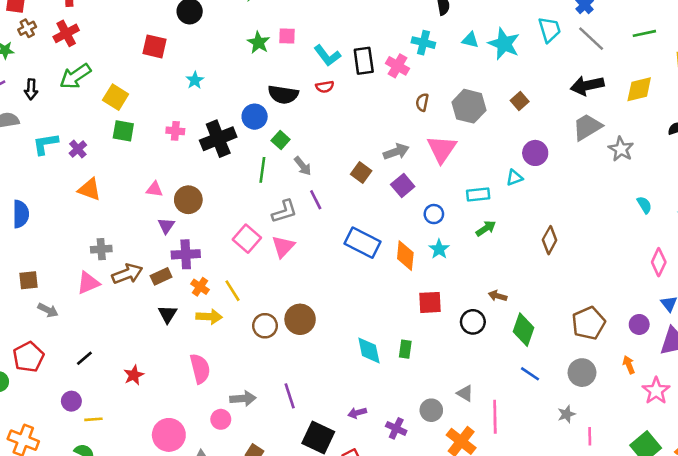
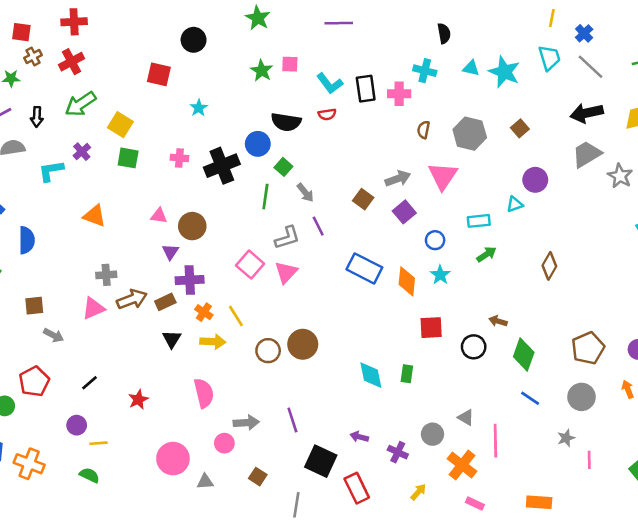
pink cross: (397, 66) -> (399, 94), turned -30
purple cross: (78, 149) -> (82, 152), moved
purple arrow: (357, 413) -> (359, 437), turned 30

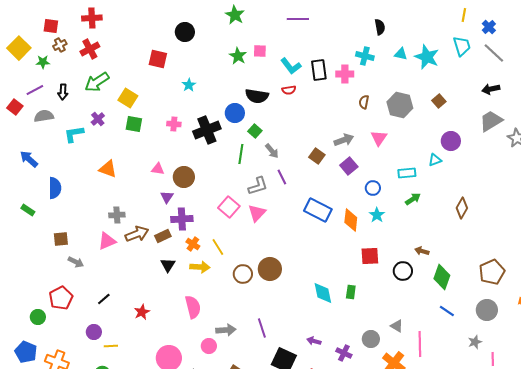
black arrow: (587, 113) -> (491, 89), size x0.7
pink triangle: (443, 176) -> (379, 138), size x0.7

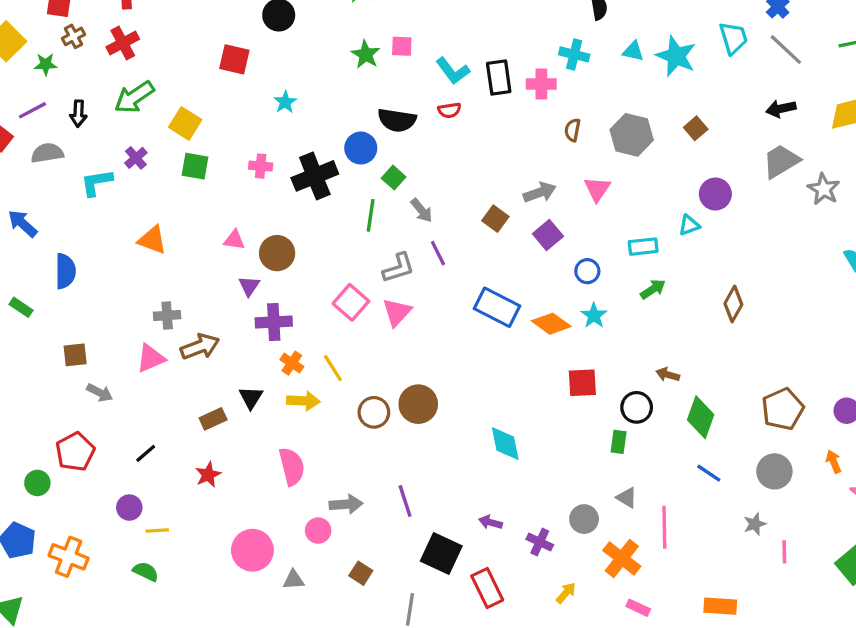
orange diamond: (351, 220) -> (551, 324), turned -60
brown rectangle: (163, 236) -> (213, 419), moved
green rectangle: (351, 292) -> (619, 442), moved

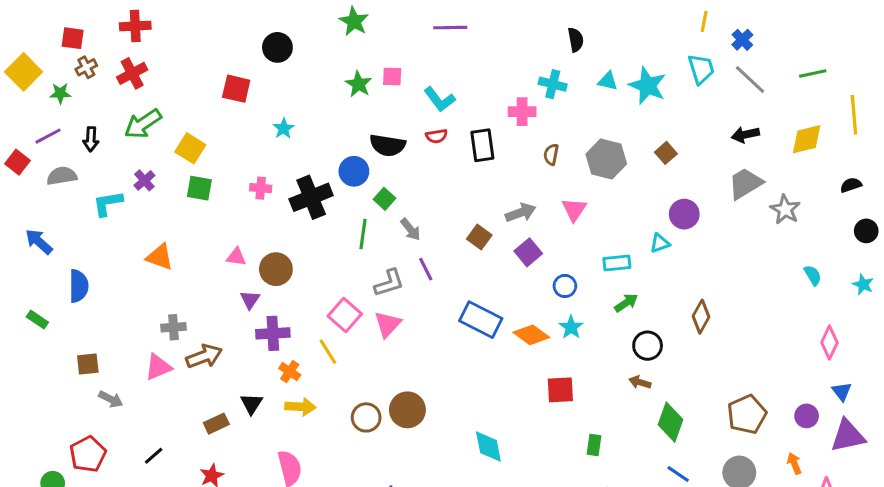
black rectangle: (499, 77) -> (482, 145), moved
yellow line: (333, 368) -> (328, 352), moved
black circle: (637, 407) -> (648, 346), moved

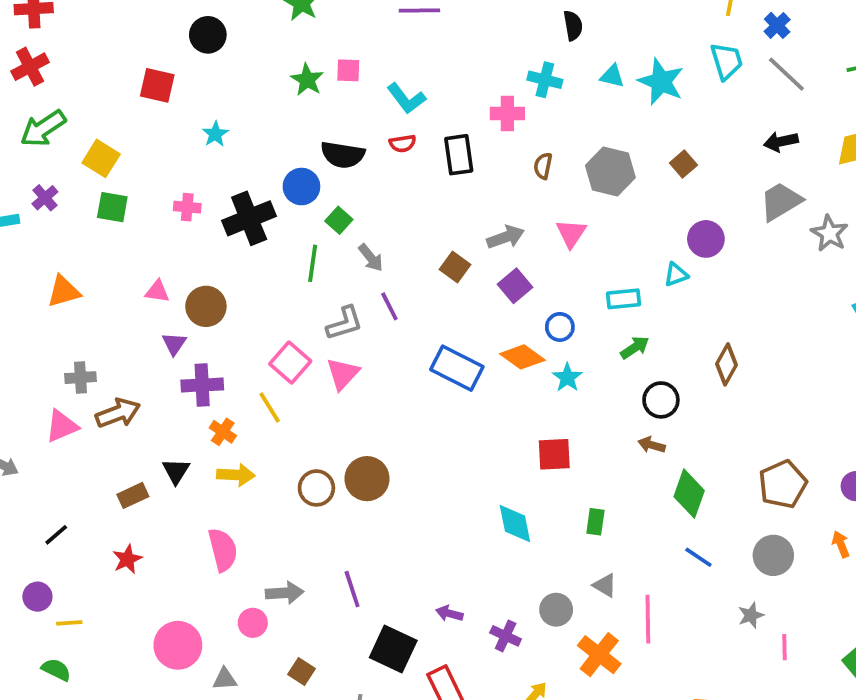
orange triangle: (160, 257) -> (64, 291), turned -36
orange diamond: (531, 335) -> (522, 357), moved
cyan diamond: (488, 447) -> (515, 524), moved

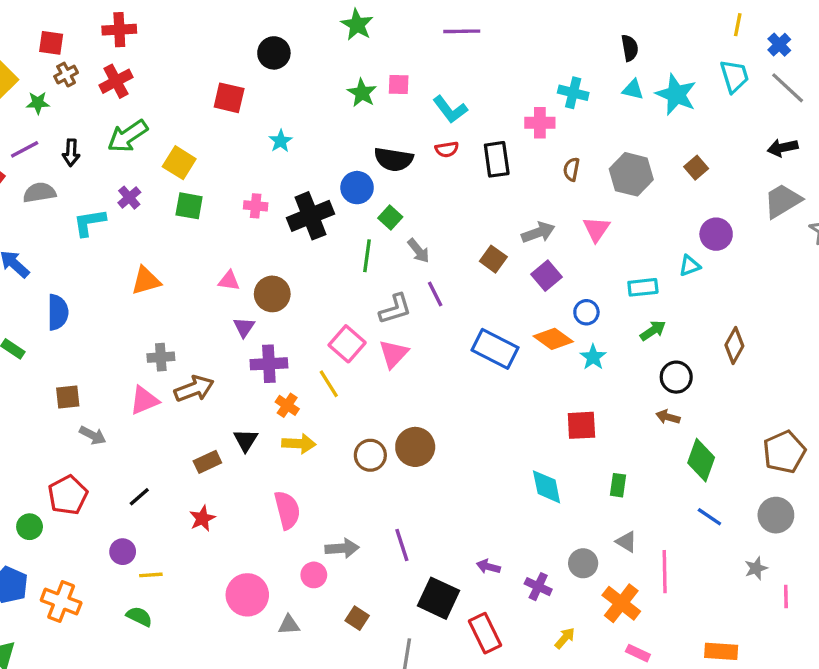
black semicircle: (573, 25) -> (630, 48), moved

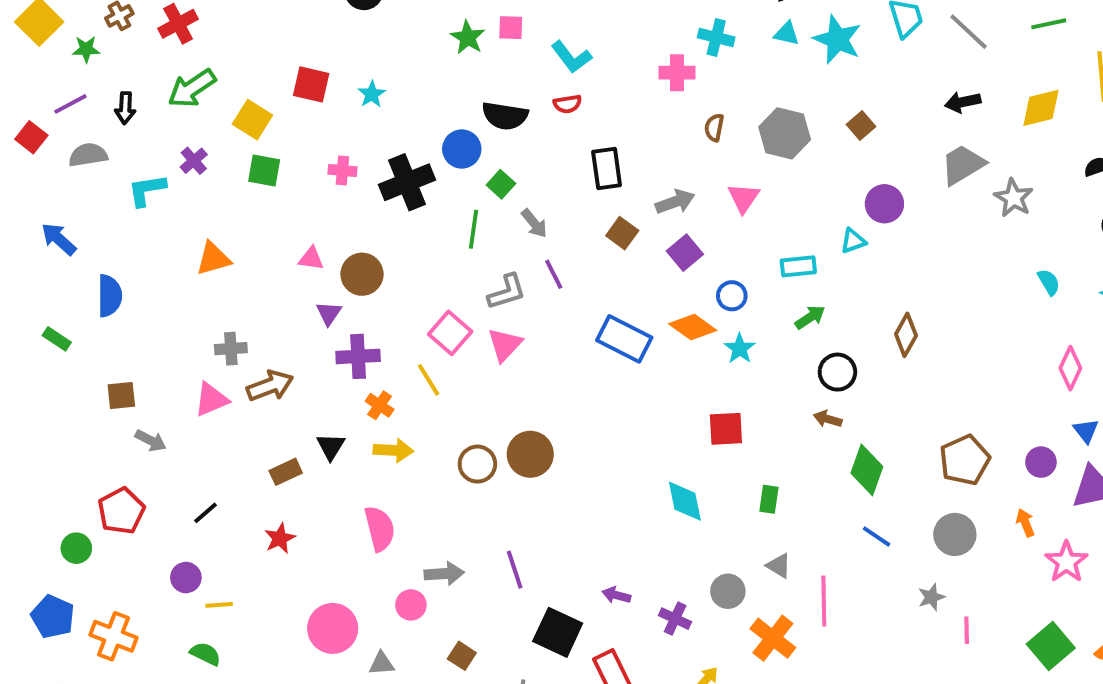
red square: (229, 98) -> (311, 84), moved
black rectangle: (497, 159) -> (607, 169), moved

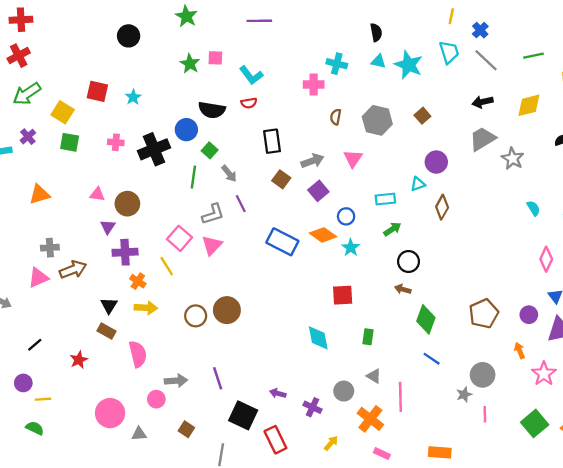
brown diamond: (906, 335) -> (442, 207), moved
brown rectangle: (286, 472) -> (107, 331), moved, turned 54
gray circle: (955, 534) -> (483, 375), moved

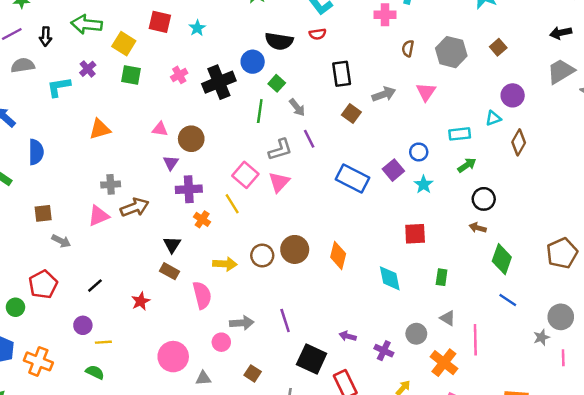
green arrow: (27, 94) -> (86, 24), turned 40
pink cross: (116, 142) -> (179, 75), turned -35
purple square: (318, 191) -> (393, 170), moved
orange diamond: (323, 235) -> (338, 255), moved, turned 68
yellow arrow: (146, 308) -> (225, 264), moved

